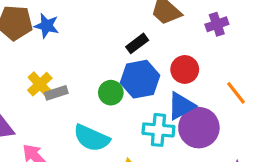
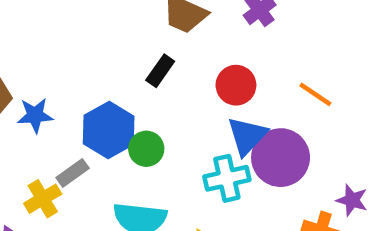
blue star: (47, 26) -> (35, 115), moved
blue hexagon: (140, 79) -> (109, 130), moved
yellow cross: (40, 84) -> (43, 199), moved, turned 30

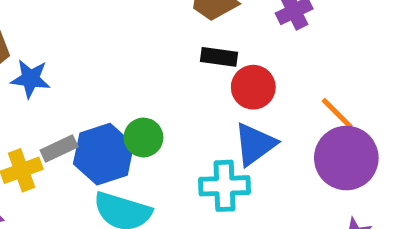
black rectangle: (160, 71) -> (219, 57), moved, turned 52
blue hexagon: (109, 130) -> (104, 154), moved
purple circle: (281, 158) -> (346, 158), moved

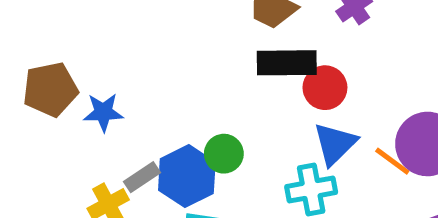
black rectangle: (219, 57) -> (287, 63), size x1.6
orange line: (337, 113) -> (392, 161), moved

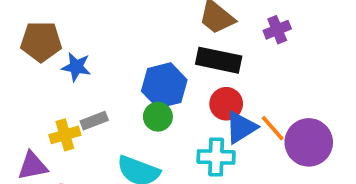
red circle: (325, 88) -> (226, 104), moved
orange line: (392, 161) -> (273, 128), moved
blue hexagon: (187, 176) -> (164, 85), moved

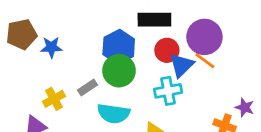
green circle: (158, 117) -> (119, 71), size x1.5
gray rectangle: (94, 121) -> (88, 87), moved
purple circle: (309, 142) -> (204, 37), moved

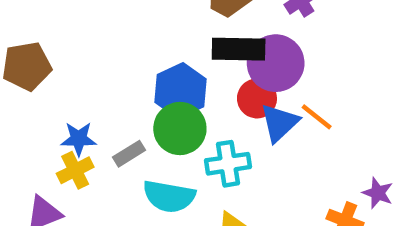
purple circle: (204, 37) -> (276, 63), moved
blue star: (51, 47) -> (79, 139), moved
cyan cross: (168, 91) -> (228, 164), moved

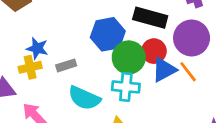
purple circle: (276, 63) -> (192, 38), moved
green circle: (180, 128) -> (129, 57), moved

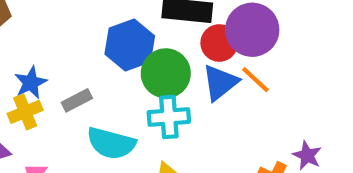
blue star: (37, 48) -> (31, 83), turned -30
red circle: (154, 51) -> (219, 43), moved

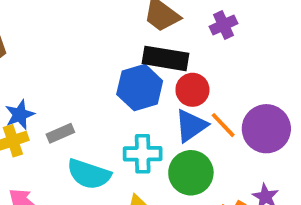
purple circle: (252, 30) -> (266, 129), moved
blue hexagon: (130, 45) -> (140, 88), moved
green circle: (166, 73) -> (191, 173), moved

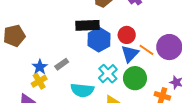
black rectangle: (165, 58) -> (88, 25), moved
gray rectangle: (60, 133) -> (62, 64), moved
cyan cross: (143, 154) -> (108, 74), turned -30

